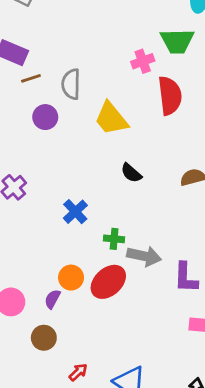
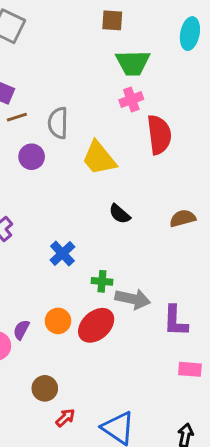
green trapezoid: (177, 41) -> (133, 63), moved
purple semicircle: (52, 299) -> (21, 330), moved
brown circle: (44, 338) -> (45, 388), moved

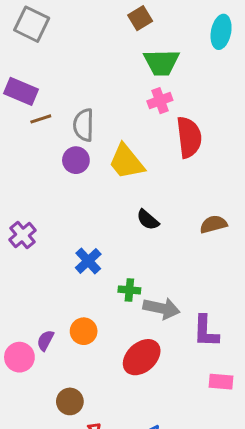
brown square: (112, 20) -> (140, 18), turned -35
purple circle: (32, 157) -> (76, 160), moved
red ellipse: (96, 325) -> (142, 357), moved

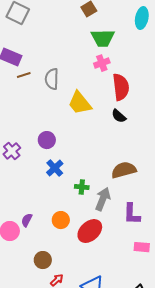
purple circle: (76, 160) -> (47, 140), moved
black semicircle: (148, 220) -> (119, 116), moved
brown semicircle: (213, 224) -> (124, 170), moved, size x1.4
gray arrow: (161, 308) -> (103, 199), turned -80
orange circle: (84, 331) -> (61, 220), moved

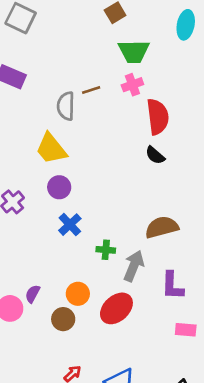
brown line: (24, 75) -> (91, 90), moved
yellow trapezoid: (80, 103) -> (51, 149), moved
brown circle: (43, 260) -> (63, 319), moved

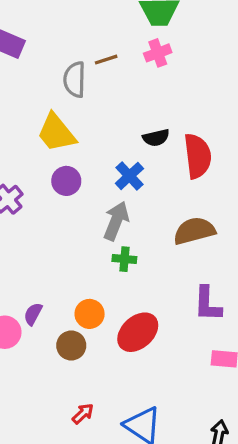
red semicircle: (158, 117) -> (198, 156), moved
black semicircle: (155, 155) -> (156, 138), moved, turned -54
blue cross: (70, 225) -> (129, 176), moved
gray arrow: (134, 266) -> (116, 221), moved

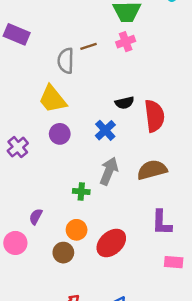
gray arrow: (116, 221) -> (109, 171), moved
green cross: (124, 259) -> (81, 191), moved
purple semicircle: (33, 314) -> (36, 217), moved

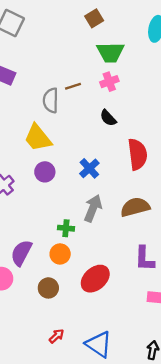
black semicircle: (124, 103) -> (108, 118), moved, turned 60
purple semicircle: (36, 217) -> (21, 253), size x1.6
orange circle: (77, 230) -> (60, 254), moved

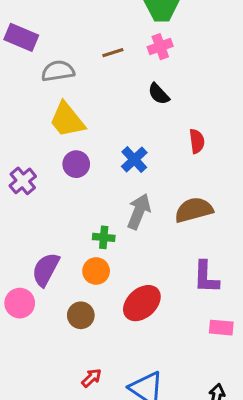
gray semicircle: (51, 100) -> (58, 71), moved, turned 80
red semicircle: (137, 154) -> (197, 141), size x0.6

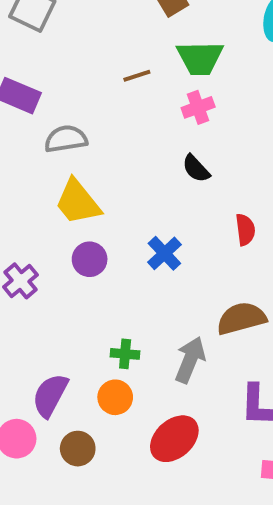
brown line: (113, 53) -> (137, 76), moved
gray arrow: (139, 211) -> (190, 360), moved
brown circle: (81, 315) -> (78, 449), moved

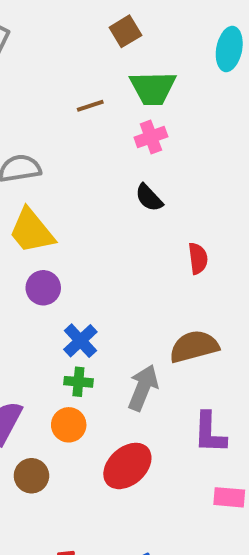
blue cross: (164, 253) -> (80, 341), moved

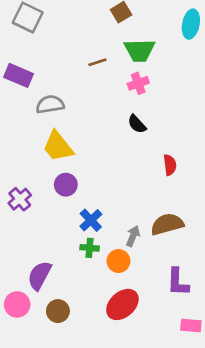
gray arrow: (143, 388) -> (133, 236), moved, size x0.7
orange circle: (69, 425) -> (118, 261), moved

